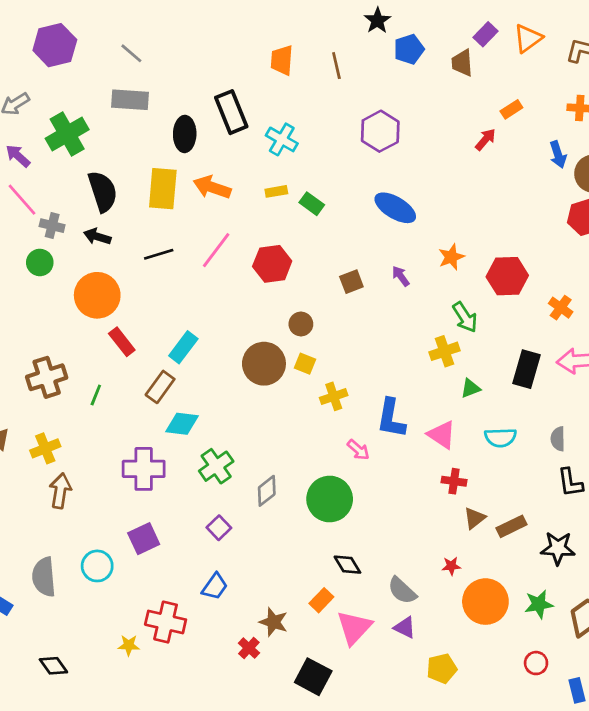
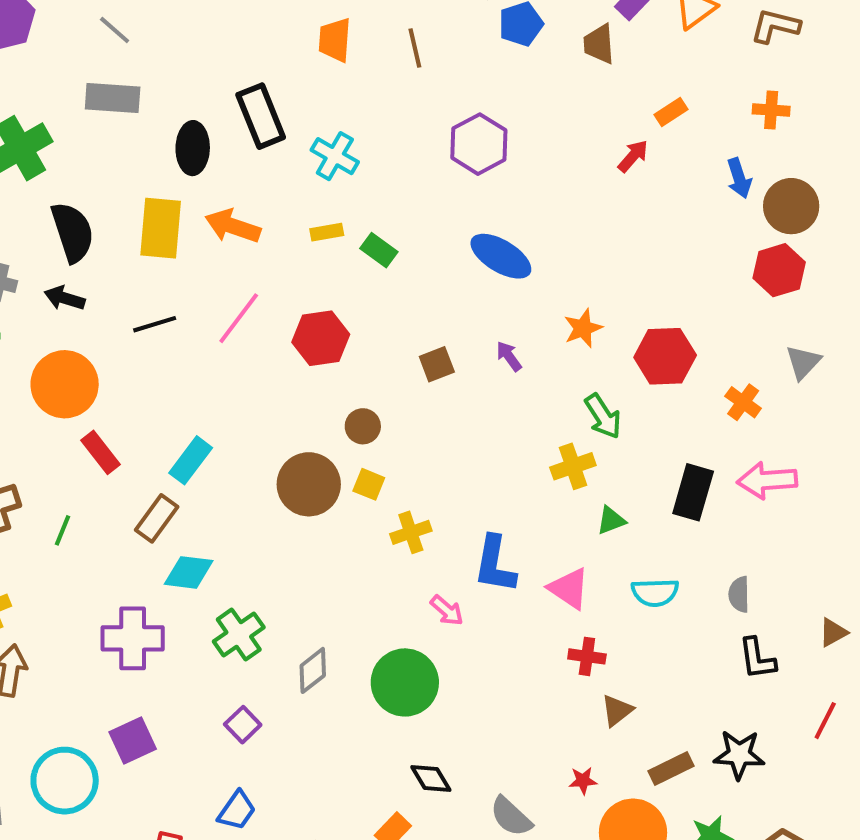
brown rectangle: (511, 526) -> (671, 769), moved
cyan circle: (97, 566) -> (65, 781), size x1.4

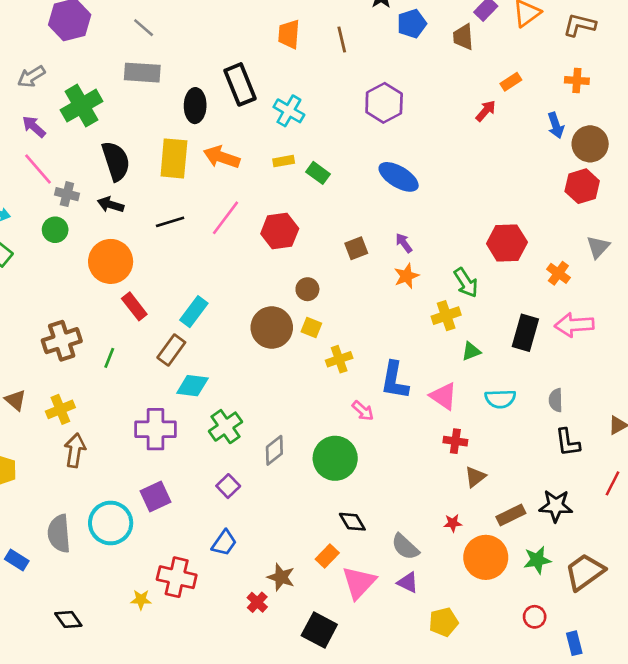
orange star: (583, 328) -> (406, 276), moved

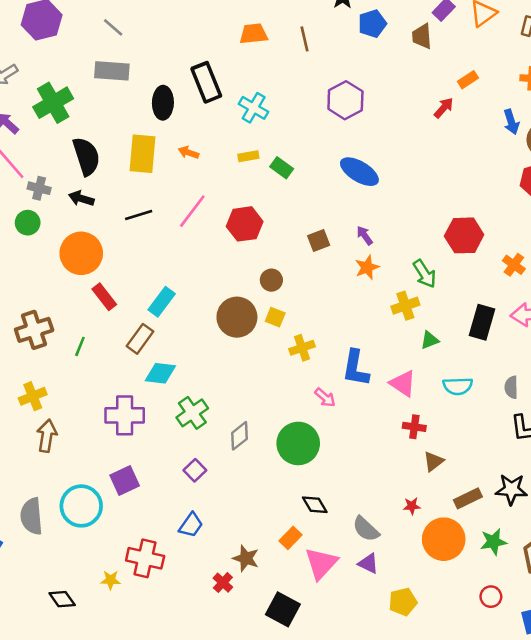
orange trapezoid: (289, 34) -> (254, 34), turned 80
orange arrow: (222, 157) -> (188, 152), size x0.6
black diamond: (68, 619) -> (62, 599), moved

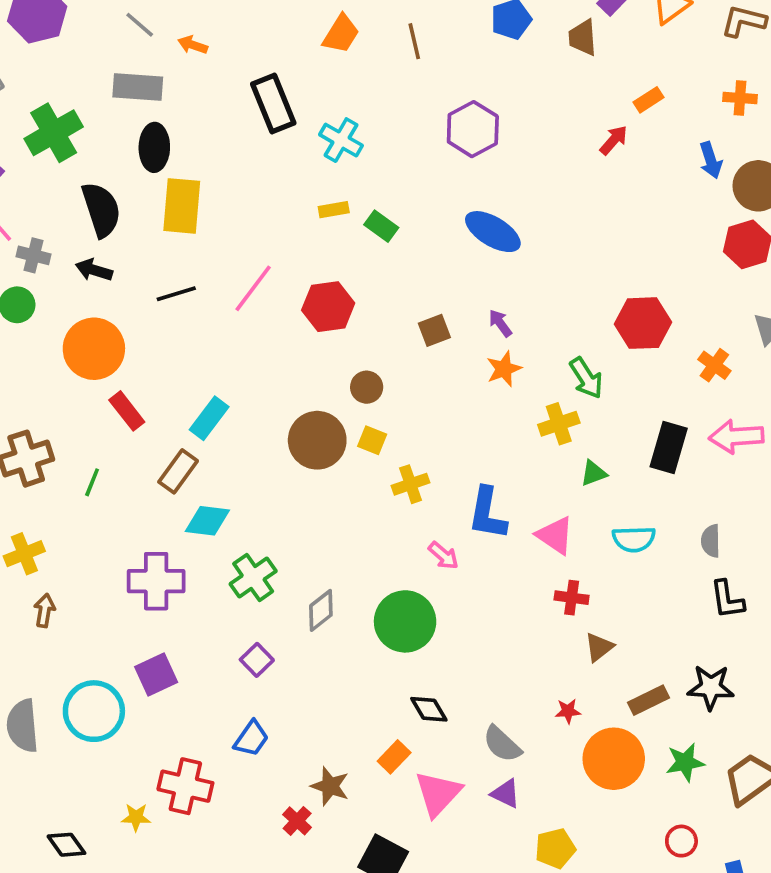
orange trapezoid: (254, 34) -> (341, 34), turned 128
black ellipse: (163, 103) -> (154, 147), moved
orange arrow: (188, 152) -> (193, 45), moved
brown arrow: (47, 436) -> (44, 610), size x0.7

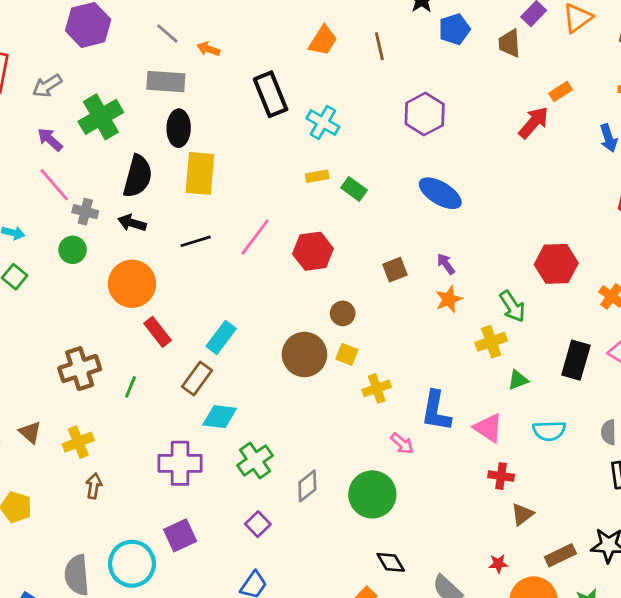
red arrow: (614, 140) -> (534, 123), size x1.4
black semicircle: (101, 210) -> (138, 176), turned 33

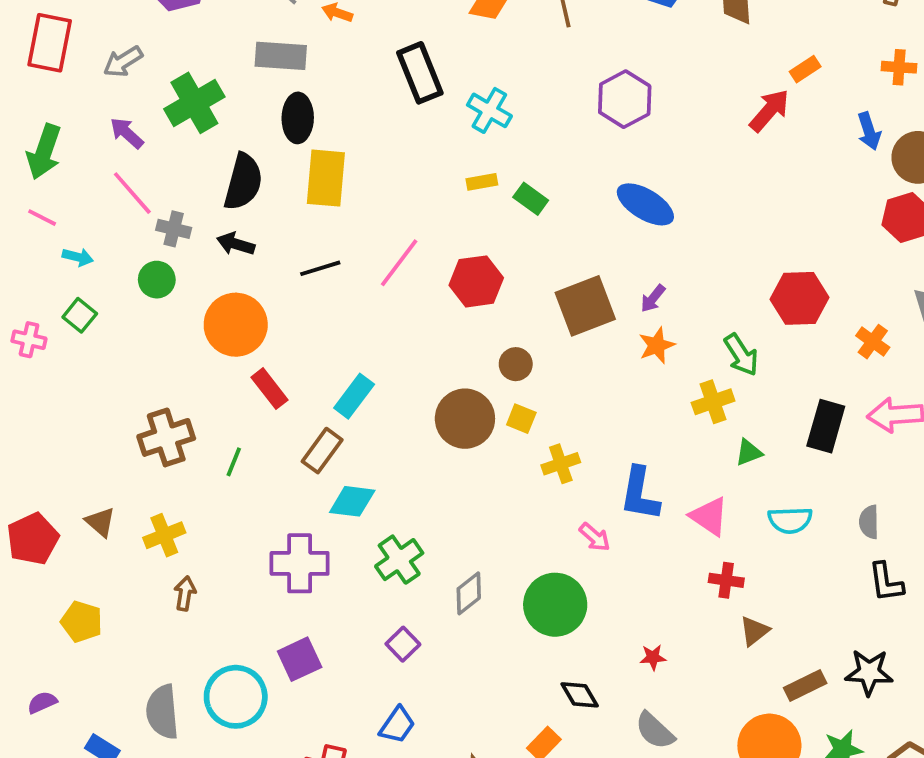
purple arrow: (446, 264) -> (653, 298), turned -105
brown square: (395, 270) -> (585, 306), size x1.8
red star: (498, 564) -> (653, 657), moved

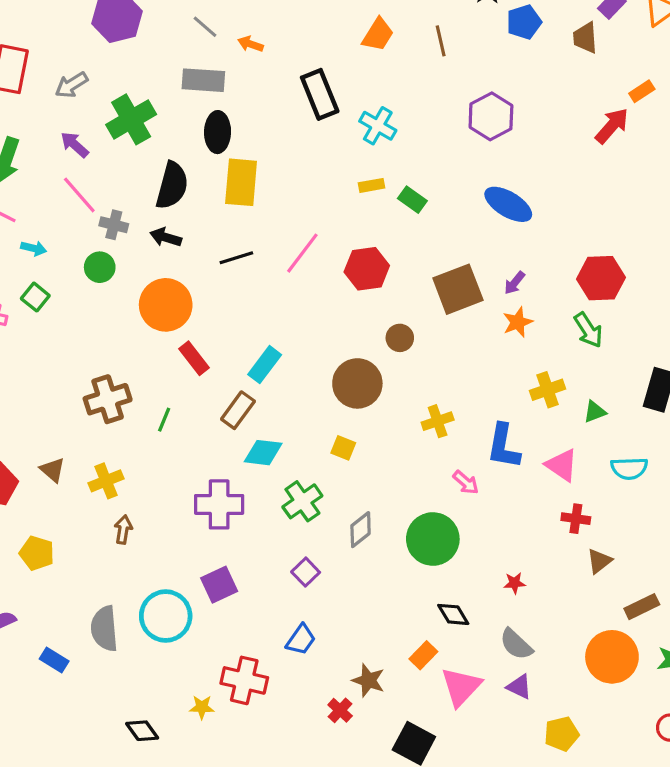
red hexagon: (799, 298) -> (601, 278), moved
yellow cross: (713, 402) -> (548, 390), moved
yellow square: (521, 419) -> (343, 448), moved

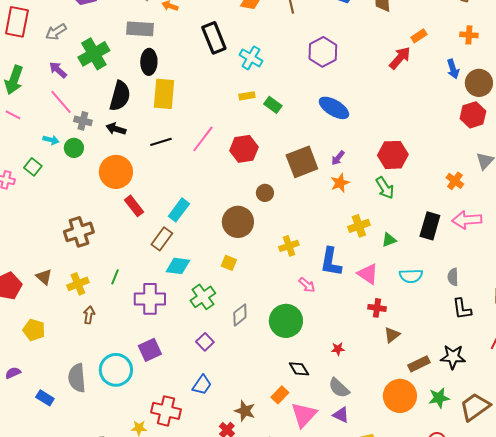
cyan arrow: (34, 248) -> (51, 140), moved
green line: (164, 420) -> (115, 277), moved

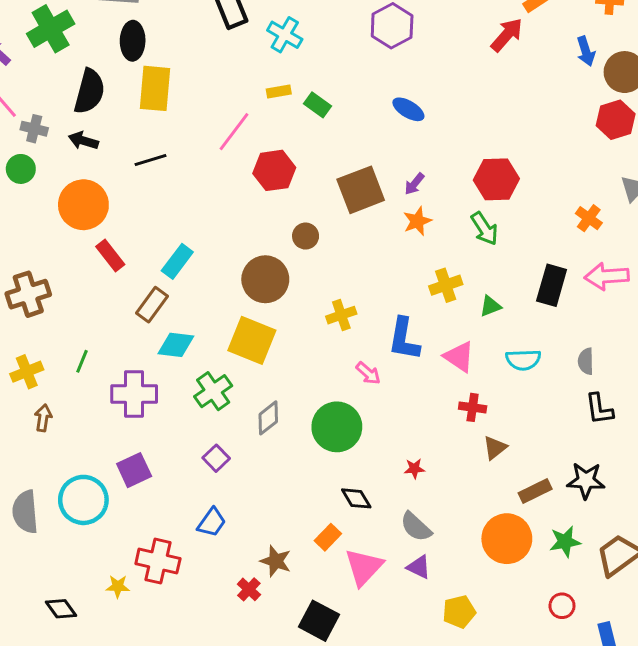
blue ellipse: (334, 108) -> (408, 109), size x0.7
pink line: (203, 139) -> (234, 132), moved
yellow square: (229, 263) -> (252, 340), size x2.0

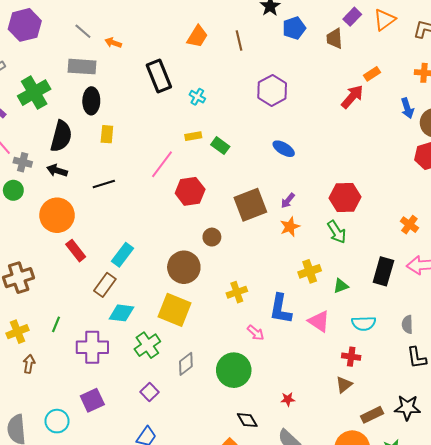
cyan cross: (285, 35) -> (197, 97), size x0.7
yellow rectangle: (155, 88) -> (107, 134), size x0.6
red cross: (473, 407) -> (351, 357), moved
cyan circle: (83, 500) -> (57, 421), size x0.7

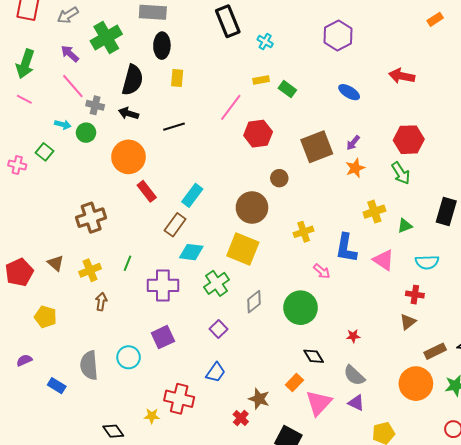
red arrow: (352, 97) -> (402, 76), moved, turned -120

